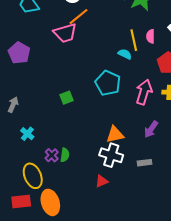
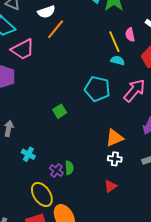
pink trapezoid: (65, 33) -> (23, 49), moved
cyan semicircle: (125, 54) -> (118, 60), moved
pink arrow: (144, 92) -> (135, 90), turned 35
white cross: (111, 155) -> (115, 159), size x0.6

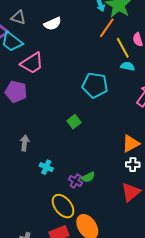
orange line: (56, 29) -> (107, 28), moved
cyan pentagon: (97, 89) -> (95, 85), moved
green semicircle: (69, 168) -> (88, 177), turned 72
red triangle: (110, 186) -> (131, 192), size x1.5

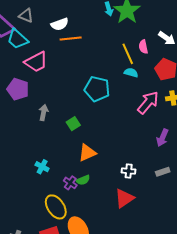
orange line: (107, 28) -> (71, 39), moved, turned 45
gray arrow: (25, 143) -> (43, 113), moved
orange triangle: (131, 144) -> (87, 153), moved

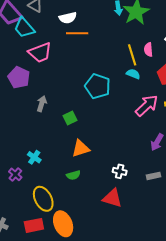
purple cross: (70, 183) -> (15, 174), moved
red triangle: (124, 198) -> (112, 198), turned 45

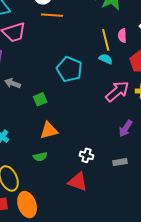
gray arrow: (42, 104) -> (13, 83), turned -91

